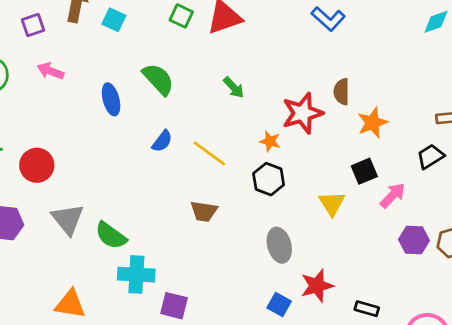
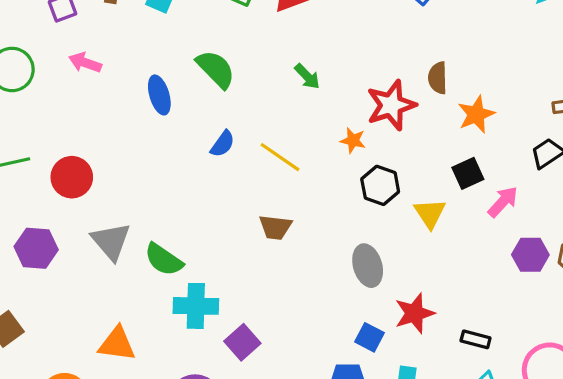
black hexagon: (269, 179) -> (380, 185), moved
purple square: (174, 306) -> (242, 342), turned 36

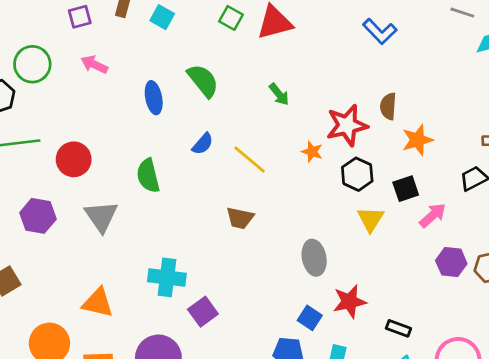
black hexagon: (380, 185) -> (357, 174), moved
green semicircle: (164, 260) -> (148, 176), moved, turned 36

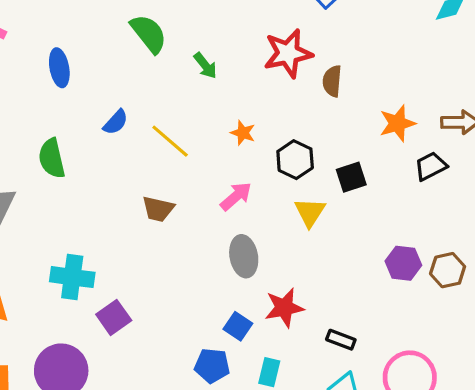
green semicircle: (203, 81) -> (149, 34), moved
red star: (347, 125) -> (288, 53), moved
orange star: (417, 140) -> (397, 123), moved
pink arrow: (433, 215) -> (236, 196), moved

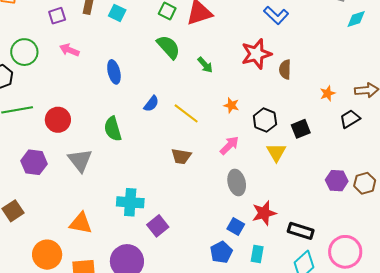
orange star: (397, 123) -> (328, 93), size x0.7
black rectangle: (341, 340) -> (301, 231), size x1.4
blue pentagon: (212, 366) -> (221, 252), turned -30

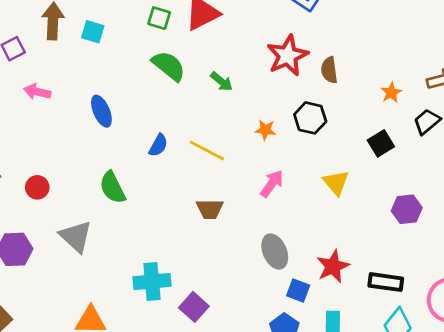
red circle: (58, 120) -> (37, 187), size x0.7
black hexagon: (265, 120) -> (310, 118), moved
black square: (301, 129) -> (381, 143), moved
purple hexagon: (337, 181) -> (407, 209), moved
gray ellipse: (237, 183) -> (275, 252), moved

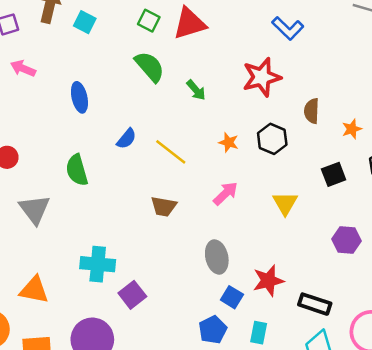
brown semicircle: (329, 70) -> (312, 111), moved

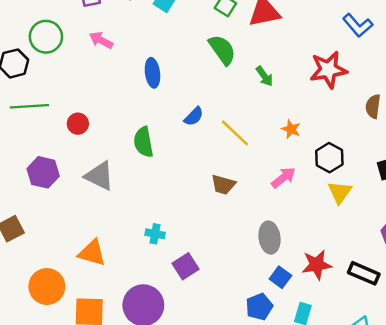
black hexagon: (272, 139) -> (329, 158), moved
gray triangle: (34, 209) -> (100, 176), turned -32
cyan cross: (98, 264) -> (155, 234), size x0.6
black rectangle: (315, 304) -> (364, 273), moved

